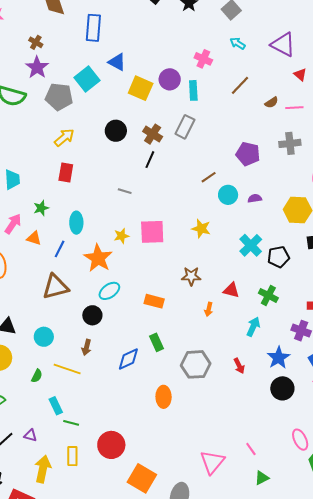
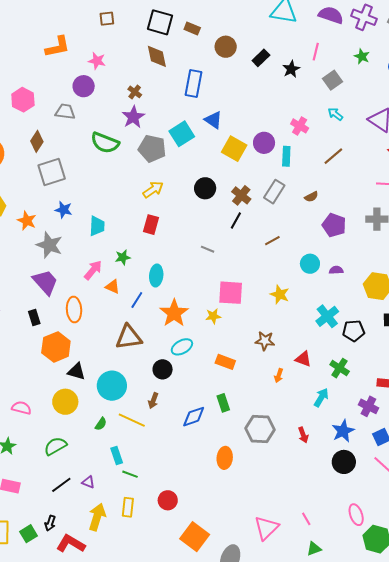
brown semicircle: (271, 102) -> (311, 197), moved
brown line: (209, 177) -> (272, 241), moved
yellow star: (121, 236) -> (213, 316), moved
cyan circle: (44, 337) -> (112, 386), size x1.5
red circle: (111, 445) -> (168, 500), size x0.7

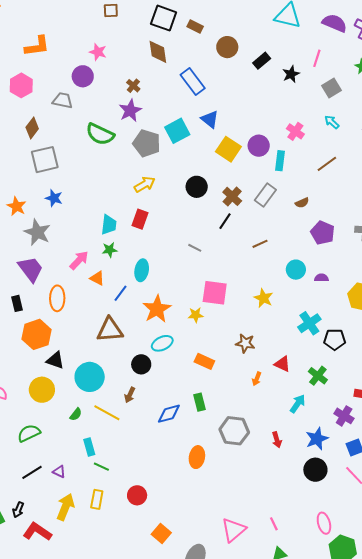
orange L-shape: (58, 47) -> (37, 46), moved
blue rectangle: (194, 84) -> (193, 81), turned -52
cyan trapezoid: (97, 226) -> (109, 225), moved
orange square: (195, 537) -> (161, 533), size x0.7

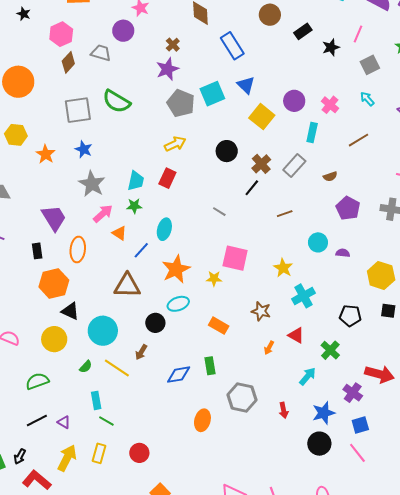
brown diamond: (32, 128) -> (68, 62), moved
green semicircle: (100, 134) -> (116, 101), moved
purple circle: (259, 146) -> (294, 101), moved
gray star: (37, 232) -> (92, 184), moved
cyan cross: (309, 323) -> (304, 296), moved

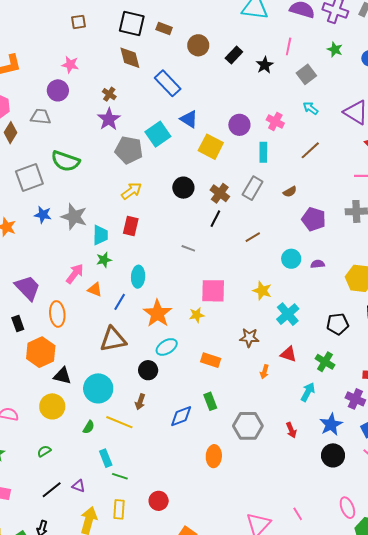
gray star: (92, 184) -> (74, 217), moved
green semicircle: (37, 381) -> (44, 451), size x0.6

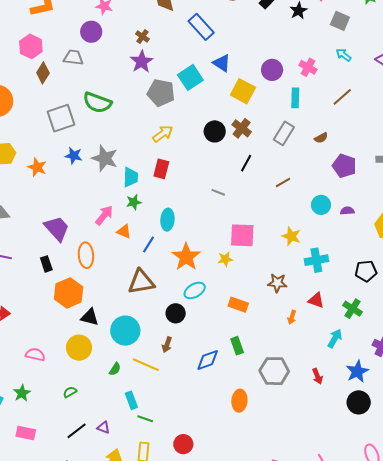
gray square: (306, 74) -> (340, 21), turned -30
brown cross: (220, 193) -> (242, 128), moved
cyan cross: (288, 314) -> (316, 260), turned 30

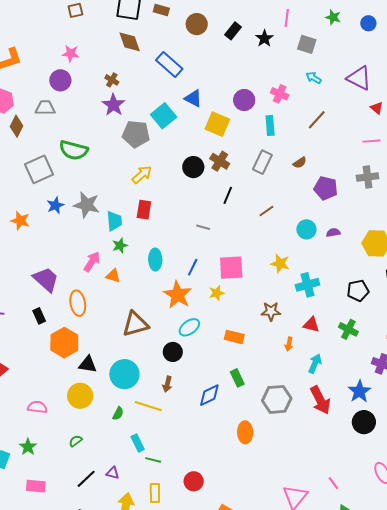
blue star: (74, 156) -> (55, 205), turned -30
blue line: (149, 244) -> (193, 267), moved
cyan arrow: (335, 338) -> (315, 364), moved
red arrow: (317, 376) -> (320, 400), size x1.8

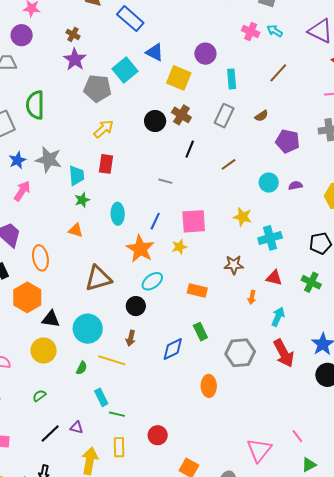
pink cross: (280, 94) -> (251, 32), moved
green semicircle: (74, 150) -> (35, 105), turned 76
pink arrow: (92, 262) -> (22, 191), moved

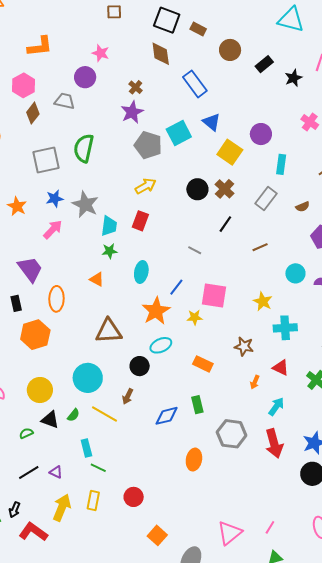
black triangle: (51, 319) -> (50, 420), moved
pink line: (297, 436) -> (270, 527), turned 56

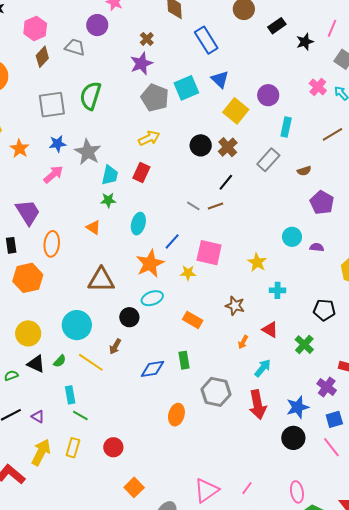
brown line: (260, 247) -> (215, 206), moved
cyan cross: (285, 328) -> (277, 290), size x0.7

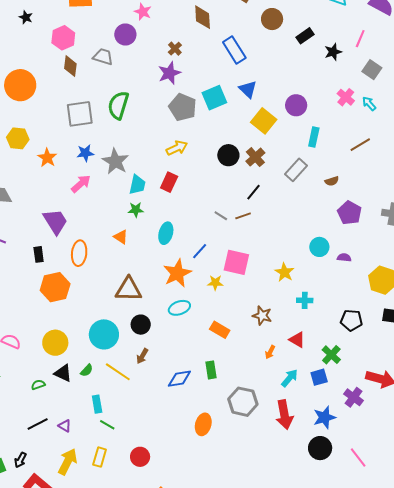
brown diamond: (42, 57) -> (70, 66), turned -35
black circle: (129, 317) -> (141, 325), moved
blue square: (334, 419) -> (319, 377), moved

